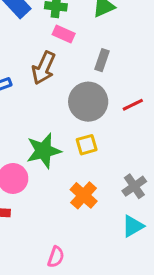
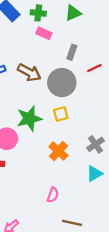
brown arrow: (44, 68) -> (29, 72), moved, turned -85
red line: (133, 105) -> (94, 68), moved
pink semicircle: (56, 257) -> (53, 195), moved

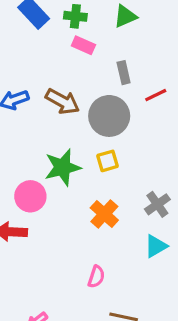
gray rectangle: (72, 52) -> (124, 73), turned -32

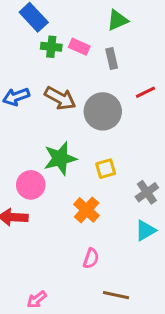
green cross: (75, 16) -> (51, 47), moved
gray rectangle: (124, 73) -> (112, 58), moved
yellow square: (108, 161) -> (106, 169), moved
orange cross: (104, 214) -> (87, 210), moved

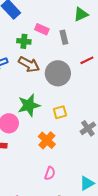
green triangle: (117, 20) -> (81, 14), moved
green cross: (51, 47) -> (24, 41), moved
cyan triangle: (145, 230) -> (87, 183), moved

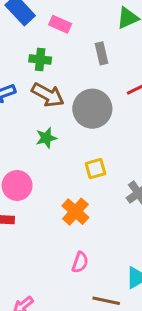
pink rectangle: (42, 29) -> (60, 24), moved
green star: (29, 105) -> (46, 138), moved, size x0.6

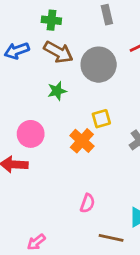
orange cross: (75, 212) -> (82, 141), moved

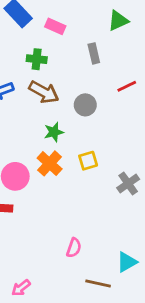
gray circle: (99, 65) -> (85, 105), size x0.6
green star: (57, 91) -> (54, 132), moved
orange cross: (82, 141) -> (50, 163), moved

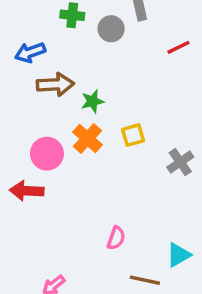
brown arrow: (44, 92) -> (55, 84), moved, turned -32
gray circle: (85, 105) -> (111, 29), moved

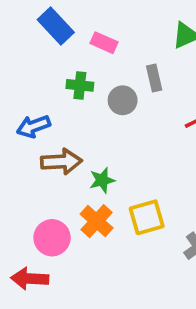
yellow square: (133, 135) -> (147, 217), size x1.4

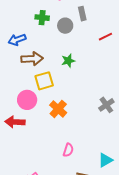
green star: (102, 180) -> (68, 61), moved
yellow square: (147, 217) -> (44, 81), moved
orange cross: (97, 221) -> (58, 109), moved

